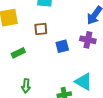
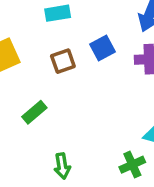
blue square: (62, 46) -> (102, 48), moved

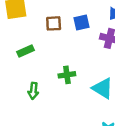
green cross: (132, 165) -> (67, 75), moved

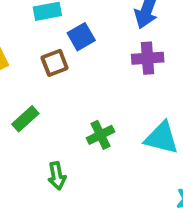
blue square: (81, 22) -> (81, 37), moved

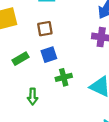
blue square: (81, 37) -> (49, 55), moved

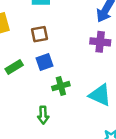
green arrow: (33, 97) -> (43, 115), moved

